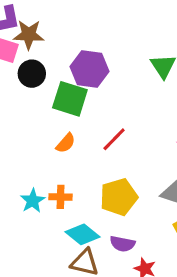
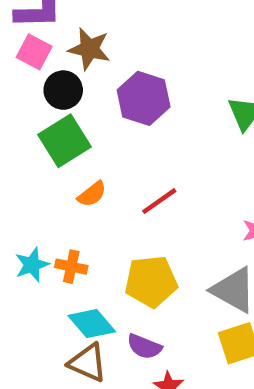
brown star: (29, 35) -> (89, 49), moved
green square: (70, 99) -> (65, 141), moved, turned 30

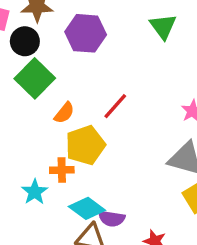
cyan star: (32, 265) -> (35, 192), moved
yellow pentagon: (151, 281) -> (85, 145), moved
purple semicircle: (144, 347) -> (112, 218), moved

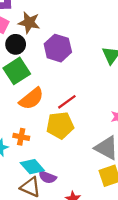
orange semicircle: (64, 113) -> (31, 99), size x1.6
yellow pentagon: (85, 145) -> (60, 125), moved

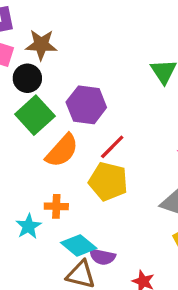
purple hexagon: (58, 48) -> (86, 105), moved
yellow pentagon: (60, 125) -> (108, 181), turned 30

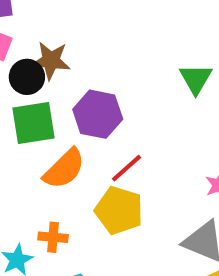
brown star: (41, 45) -> (51, 61), moved
green square: (35, 115) -> (34, 123), turned 30

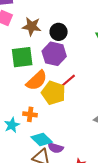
black circle: (27, 77) -> (59, 32), moved
yellow pentagon: (119, 210) -> (53, 93), moved

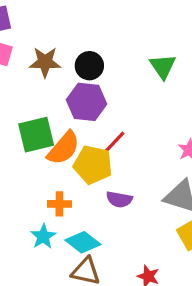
green square: (22, 57) -> (36, 135), moved
cyan star: (12, 125) -> (43, 236), moved
purple semicircle: (55, 148) -> (119, 199), moved

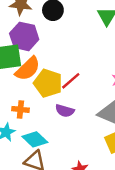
purple hexagon: (87, 102) -> (24, 36), moved
red line: (114, 143) -> (71, 81), moved

